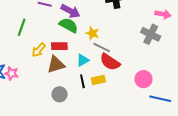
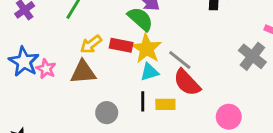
yellow star: (92, 33) -> (147, 49), moved, size x1.5
brown triangle: (56, 65) -> (83, 72), moved

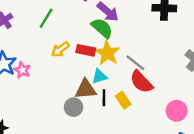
brown triangle: (83, 72) -> (86, 89), moved
cyan triangle: (149, 72) -> (99, 76), moved
yellow rectangle: (165, 104) -> (123, 100), turned 56

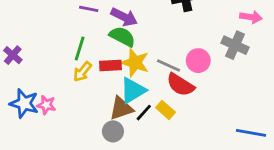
green line: (46, 18) -> (80, 49), moved
cyan triangle: (99, 76) -> (133, 90), size x1.5
black line: (104, 98) -> (144, 113), turned 56
pink circle: (177, 111) -> (198, 61), moved

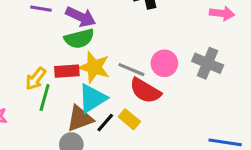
green semicircle: (122, 37) -> (79, 39), turned 140
gray cross: (235, 45) -> (208, 63), moved
green line: (80, 49) -> (45, 97), moved

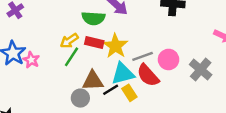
green semicircle: (79, 39) -> (93, 18), moved
gray line: (131, 70) -> (143, 56), turned -60
cyan triangle: (92, 98) -> (123, 74), moved

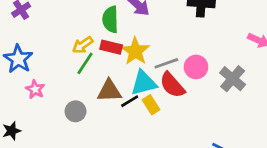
green semicircle: (93, 18) -> (110, 19), turned 85
pink star: (31, 60) -> (35, 89), moved
gray circle: (80, 98) -> (76, 111), moved

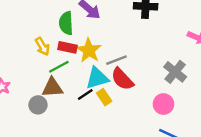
yellow arrow: (83, 45) -> (42, 46), turned -84
green line: (85, 63) -> (59, 67), moved, turned 30
pink circle: (196, 67) -> (163, 104), moved
brown triangle: (109, 91) -> (52, 88), moved

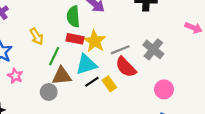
yellow arrow: (42, 46) -> (37, 36), moved
green line: (59, 67) -> (54, 56), moved, turned -36
gray cross: (175, 72) -> (153, 49), moved
cyan triangle: (97, 78) -> (86, 64), moved

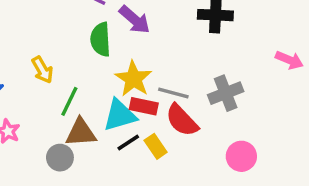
red rectangle: (75, 39) -> (144, 106), moved
gray cross: (153, 49) -> (226, 93), turned 30
gray line: (120, 50) -> (173, 93), turned 36

